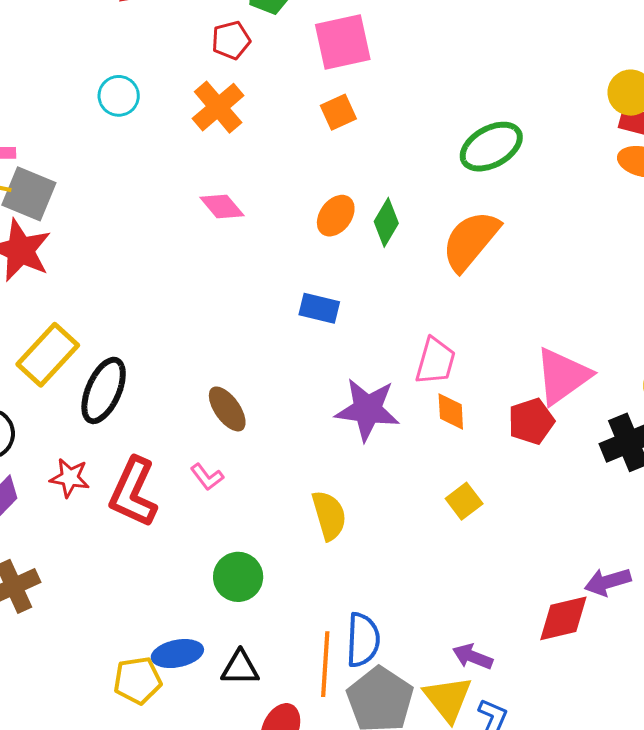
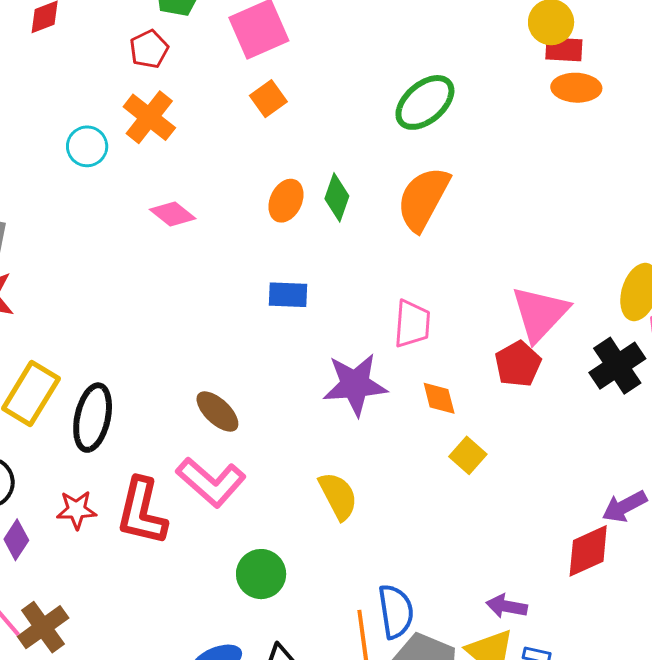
cyan circle: (119, 96) -> (87, 146), moved
orange diamond: (451, 412) -> (439, 398), moved
pink L-shape: (207, 477) -> (211, 482), size x2.0

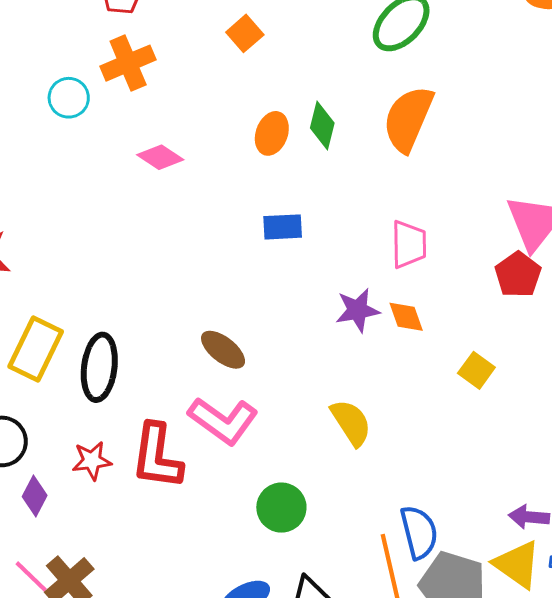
orange cross: (149, 117) -> (128, 63), turned 34
purple star: (355, 385) -> (358, 310), size x0.7
orange diamond: (439, 398) -> (406, 317), moved

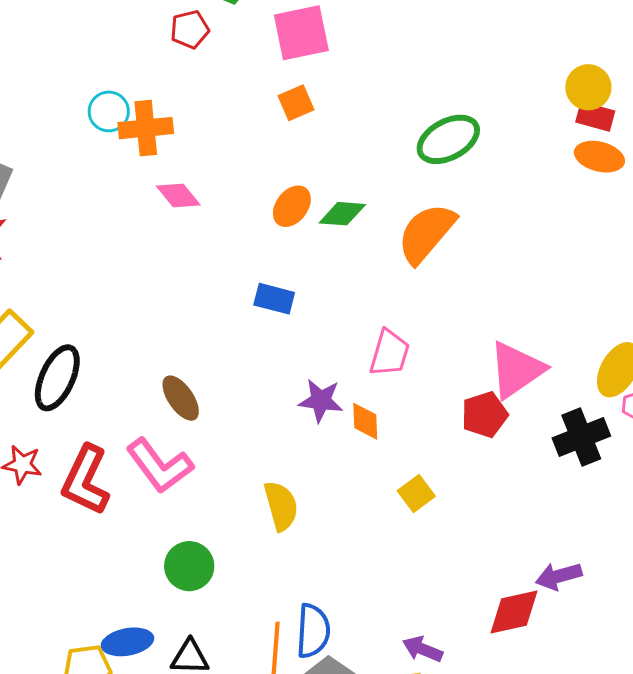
orange cross: (128, 63) -> (146, 128), moved
green diamond: (322, 125) -> (342, 214), turned 63

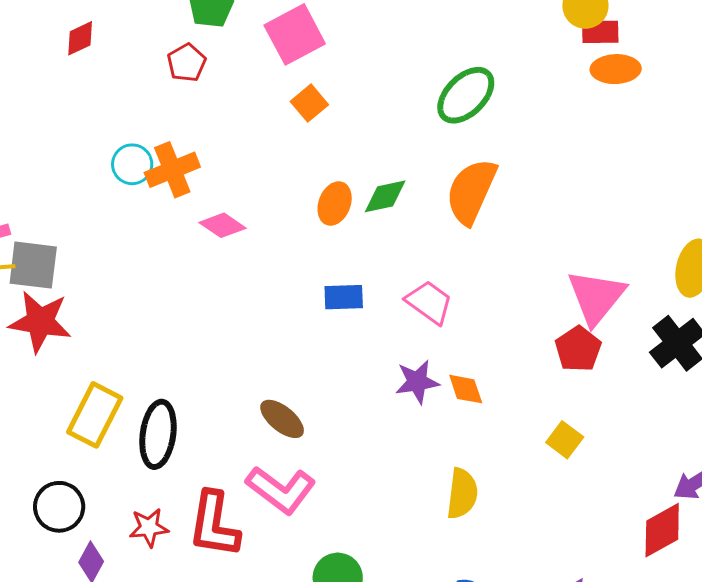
pink trapezoid: (389, 353) -> (429, 302), moved, turned -54
yellow square: (416, 494) -> (565, 440), moved
yellow semicircle: (281, 506) -> (462, 494), moved, turned 39

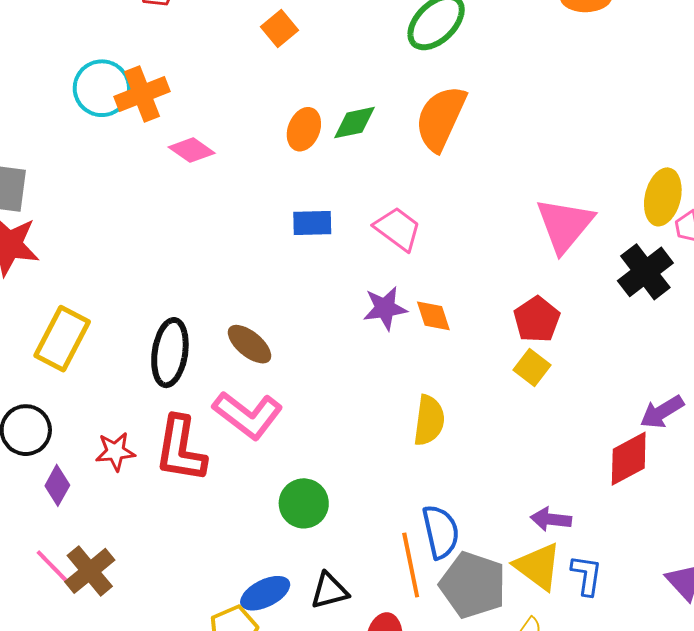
cyan circle: (132, 164) -> (102, 88), size x1.4
red pentagon: (578, 349) -> (537, 319), moved
black ellipse: (158, 434) -> (170, 353), moved

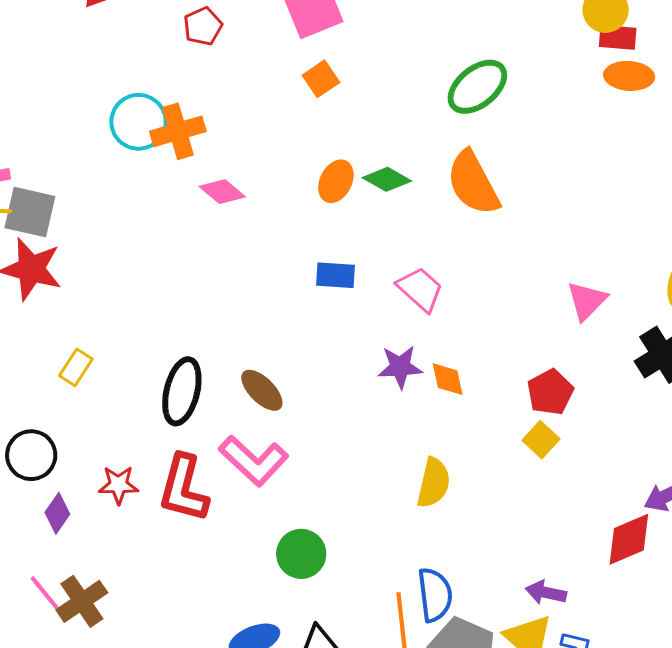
orange semicircle: (441, 118) -> (473, 183), turned -58
green diamond: (354, 123) -> (387, 179), turned 36
pink triangle: (565, 225) -> (587, 301), size x0.7
yellow rectangle: (62, 339) -> (76, 367), size x0.6

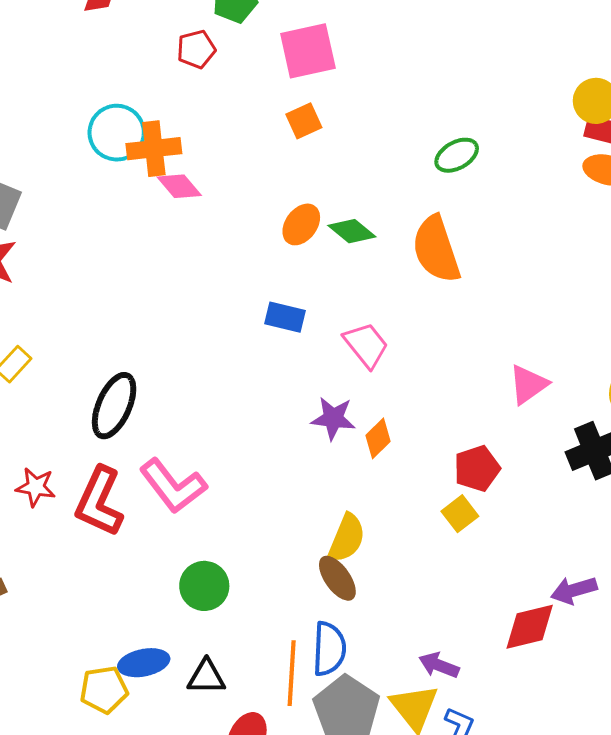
green ellipse: (477, 87) -> (457, 155), size x0.7
pink diamond: (222, 192) -> (179, 186), moved
orange diamond: (448, 379) -> (378, 438), turned 48
brown ellipse: (262, 390) -> (337, 578), moved

